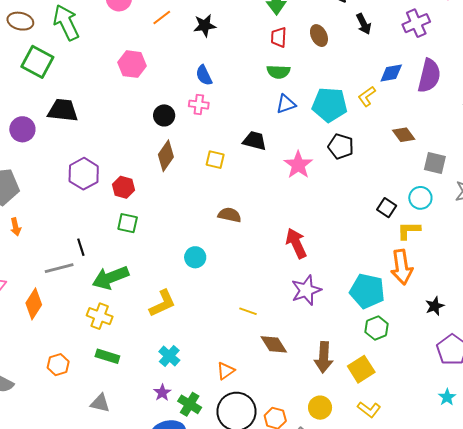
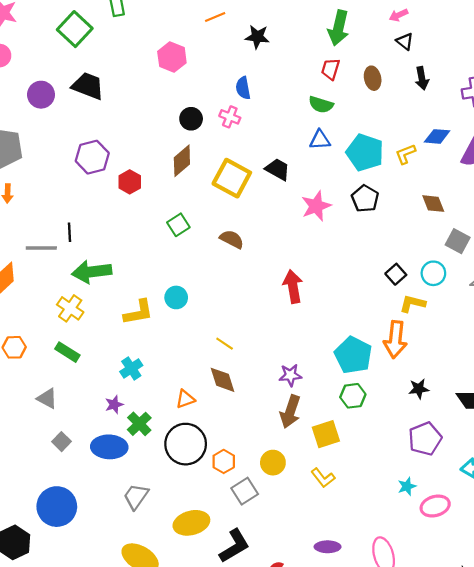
yellow square: (215, 160) -> (232, 178), size x1.8
green square: (128, 223) -> (178, 225), moved, turned 30
cyan circle: (195, 257) -> (176, 297), moved
purple star: (306, 290) -> (290, 375), moved, size x0.7
brown diamond: (274, 344) -> (222, 380), moved

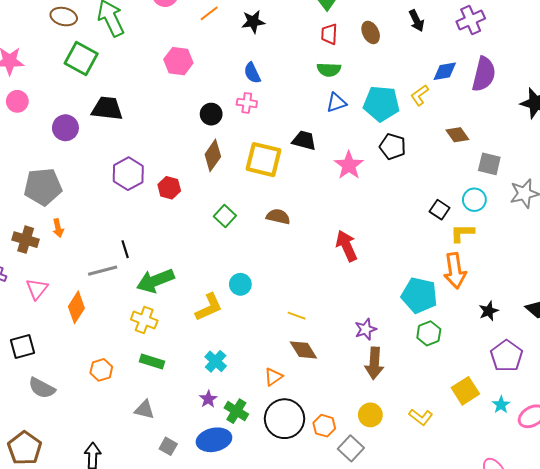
yellow square: (326, 434) -> (465, 391), moved

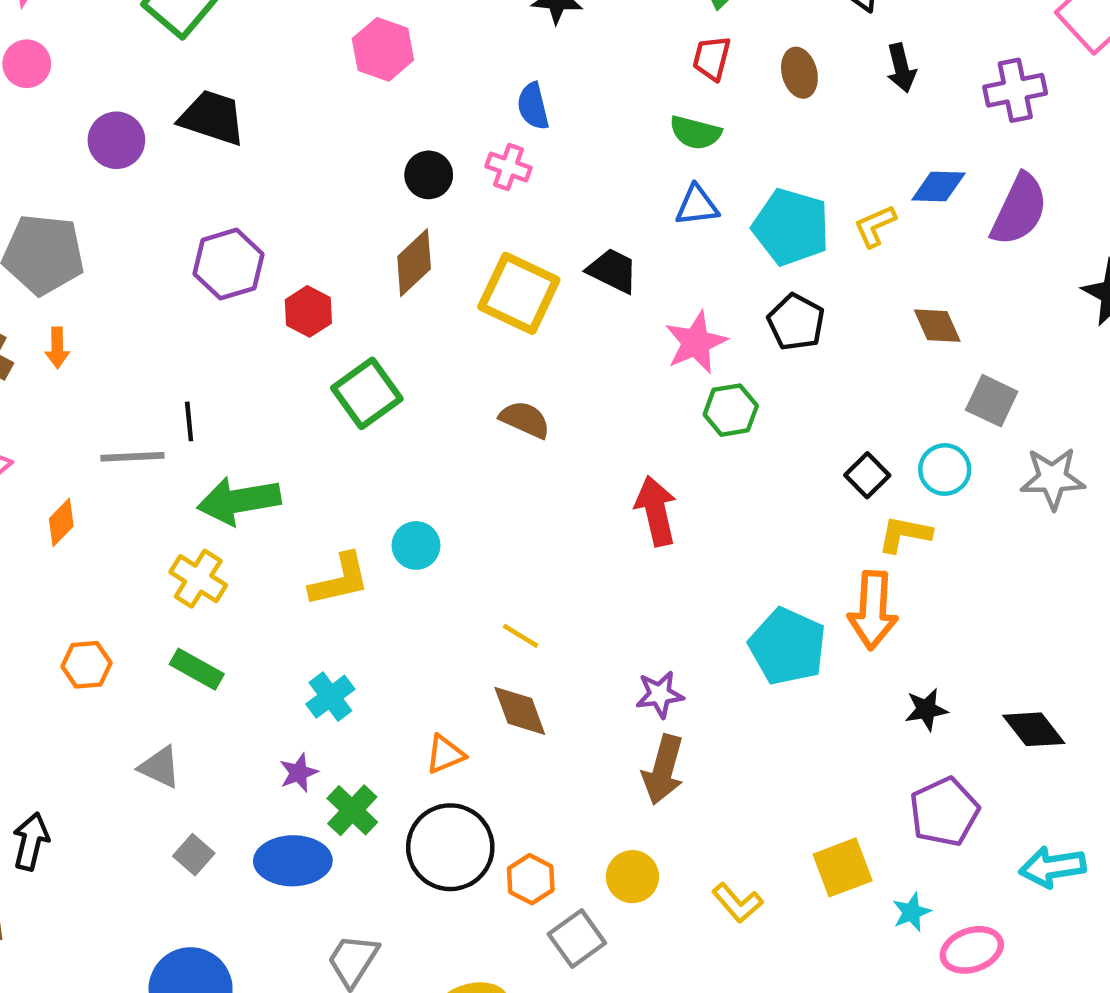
green square: (225, 216) -> (367, 393), moved, size x1.4
orange diamond: (76, 307) -> (61, 522), size x0.7
green hexagon: (429, 333) -> (731, 410), moved

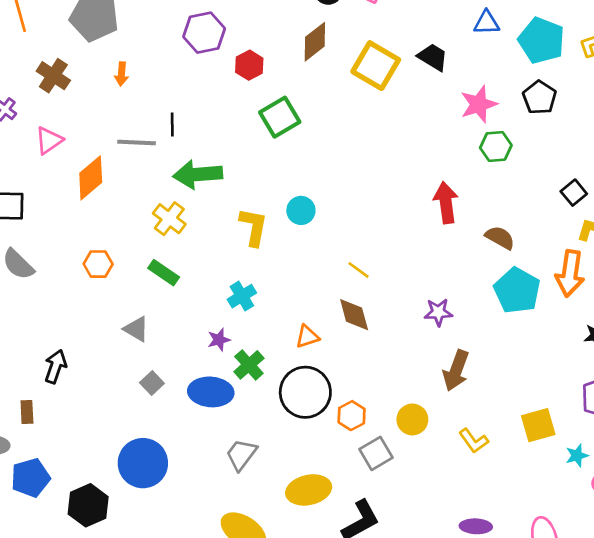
orange arrow: (57, 348) -> (121, 74), moved
brown semicircle: (525, 420) -> (500, 238), moved
orange diamond: (61, 522) -> (91, 178), size x1.6
yellow L-shape: (340, 580) -> (254, 227), turned -72
brown arrow: (663, 770) -> (456, 371), moved

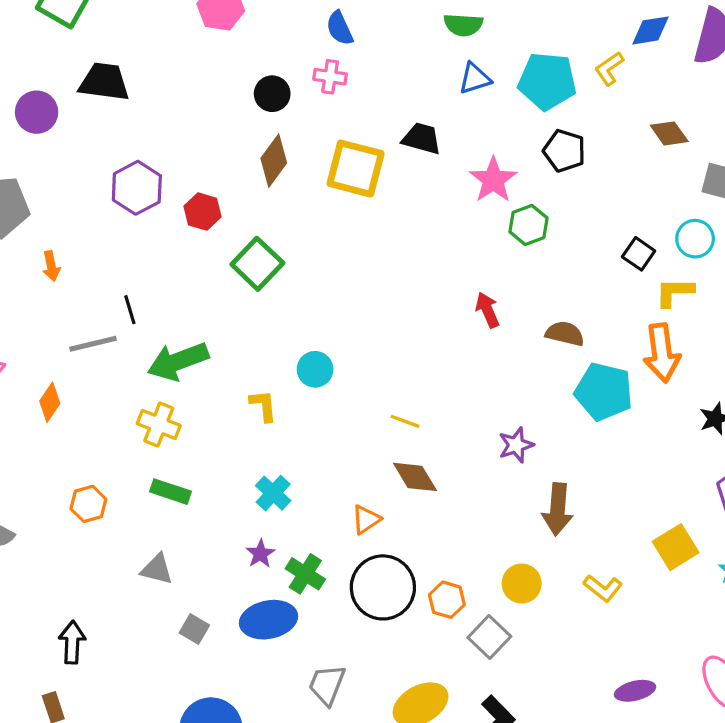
orange diamond: (91, 178) -> (50, 402), size x0.7
red arrow: (446, 203) -> (487, 310), size x0.7
yellow L-shape: (254, 227) -> (263, 406), size x0.7

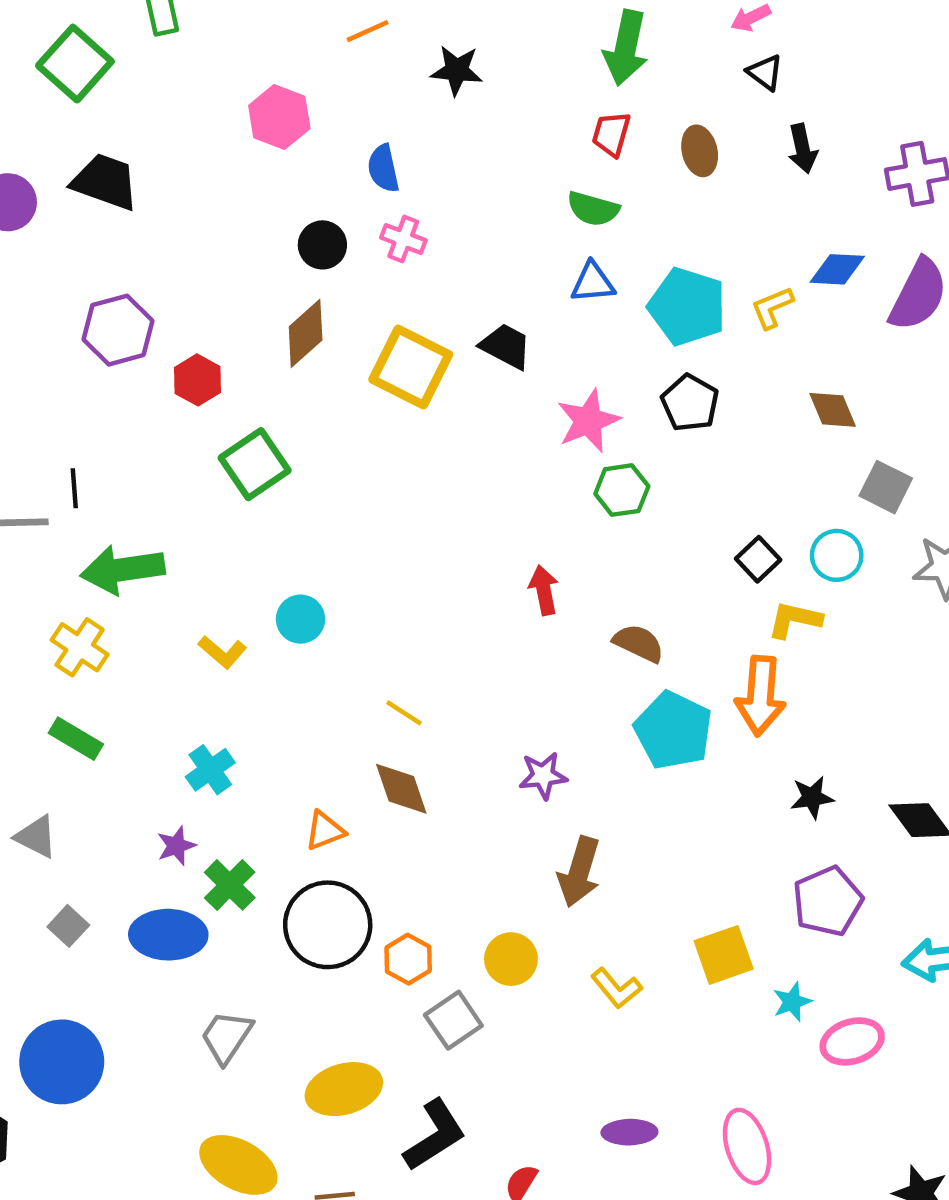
blue semicircle: (340, 28) -> (383, 168), moved
yellow L-shape: (263, 406) -> (222, 652), turned 124

